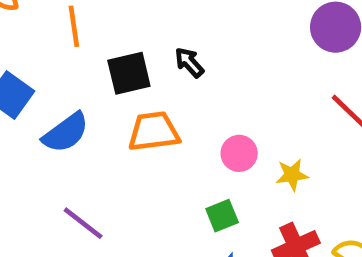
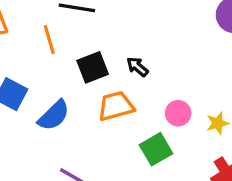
black arrow: (189, 62) -> (137, 67), moved
green square: (222, 216) -> (156, 149), moved, size x1.4

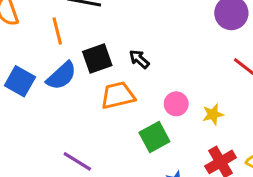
blue semicircle: (54, 115) -> (61, 76), moved

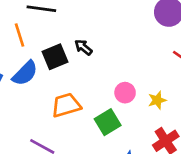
black arrow: (139, 59) -> (83, 47), moved
orange trapezoid: (118, 95) -> (66, 105), moved

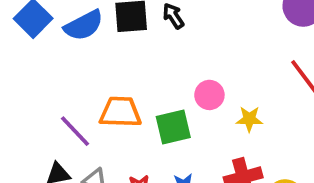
orange trapezoid: (66, 105) -> (120, 112), moved

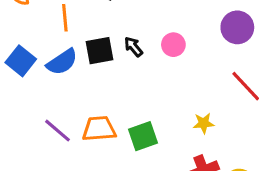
pink circle: (209, 95) -> (173, 45), moved
purple line: (75, 131) -> (58, 131), moved

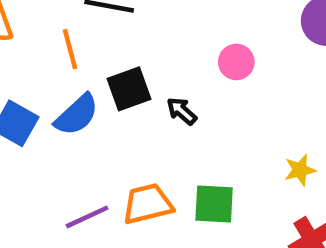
black arrow: (133, 47) -> (182, 111), moved
purple line: (58, 131) -> (87, 217), turned -56
green square: (143, 136) -> (214, 204), turned 32

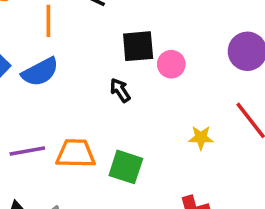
black square: (129, 89) -> (138, 46), moved
yellow star: (300, 170) -> (201, 138), moved

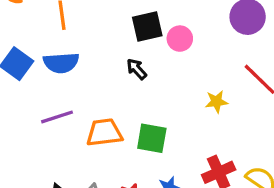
blue semicircle: (40, 72) -> (61, 63), turned 32
purple line: (27, 151) -> (57, 117), moved

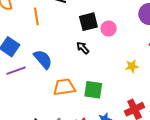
blue semicircle: (61, 63) -> (43, 59), moved, turned -125
purple line: (57, 117) -> (16, 71), moved

